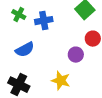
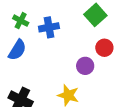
blue semicircle: (25, 50) -> (17, 50), moved, turned -30

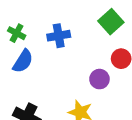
green cross: (21, 21) -> (17, 33), moved

